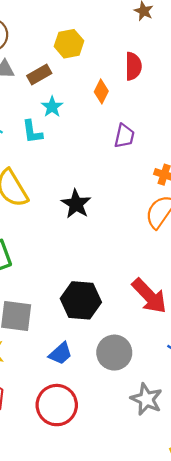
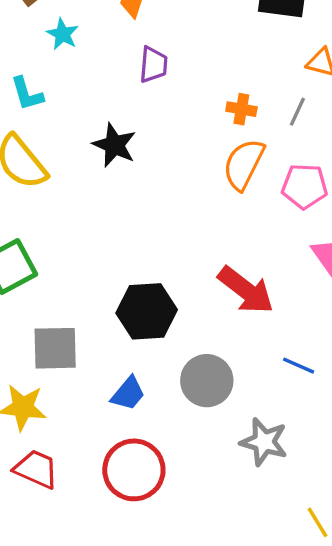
cyan L-shape: (32, 132) -> (27, 94), moved
purple trapezoid: (124, 136) -> (153, 65), moved
black star: (76, 204) -> (114, 145), moved

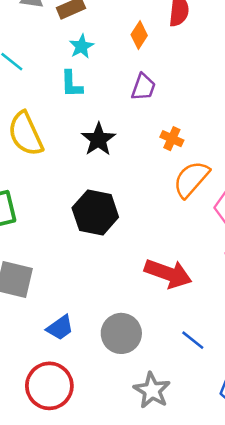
cyan L-shape: (27, 94) -> (71, 84), moved
orange cross: (241, 109) -> (172, 139), moved
red arrow: (246, 290) -> (168, 273), turned -33
black hexagon: (147, 311) -> (95, 213), moved

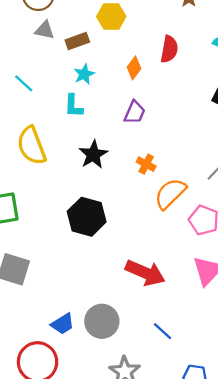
orange cross: (172, 139) -> (146, 164), moved
blue trapezoid: (60, 328) -> (63, 324), moved

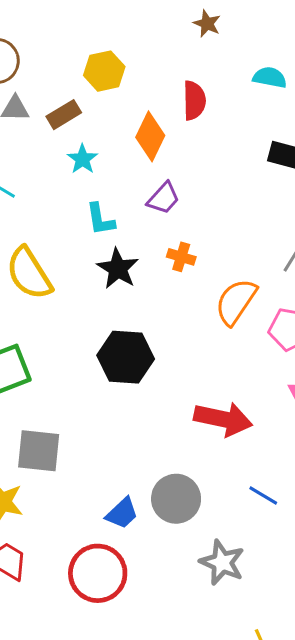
orange diamond: (134, 68) -> (150, 136), size x1.4
cyan L-shape: (73, 106) -> (100, 219), moved
purple trapezoid: (135, 112) -> (163, 198), turned 30
orange cross: (146, 164) -> (181, 257), moved

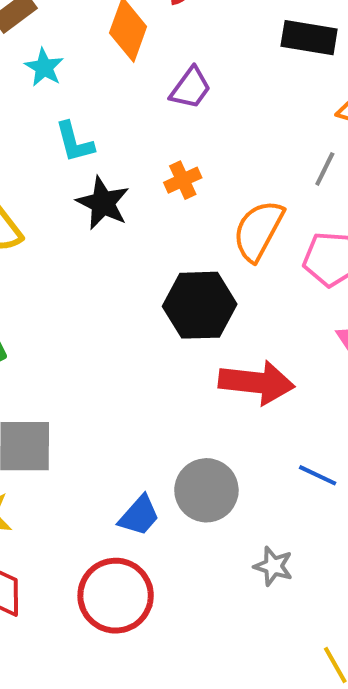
purple trapezoid: (163, 198) -> (191, 88), moved
orange cross: (181, 257) -> (183, 180), turned -36
black hexagon: (126, 357) -> (200, 305), moved
gray star: (222, 563) -> (273, 566), size x0.7

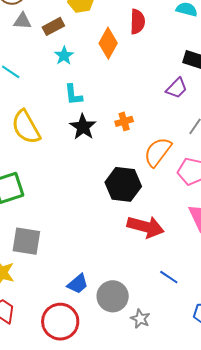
purple trapezoid: (191, 88) -> (176, 88), moved
gray circle: (206, 490) -> (113, 296), moved

